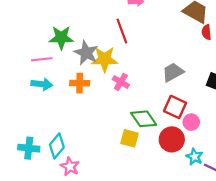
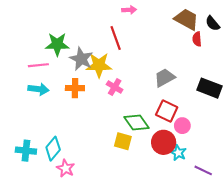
cyan star: (195, 157) -> (178, 153), moved

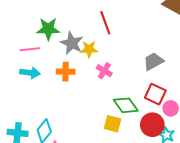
yellow star: (99, 65) -> (89, 49), size x0.7

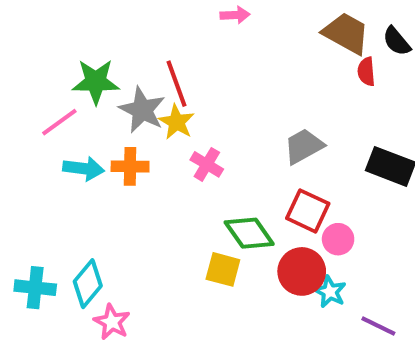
red line: (105, 23) -> (177, 84), moved
pink line: (30, 49) -> (59, 122), turned -30
yellow star: (89, 49) -> (177, 122), turned 30
cyan arrow: (30, 73) -> (84, 168), moved

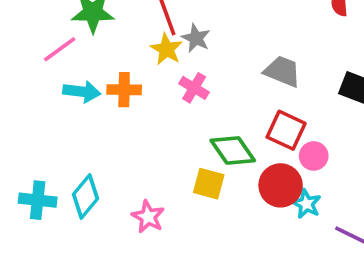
gray star: (142, 110) -> (196, 38), moved, size x0.7
gray trapezoid: (304, 146) -> (282, 71), turned 51
pink star: (112, 322) -> (148, 217), moved

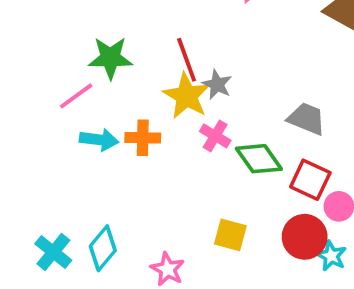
yellow star: (166, 49) -> (187, 96), size x1.4
green diamond: (233, 150) -> (259, 159), moved
cyan cross: (38, 200) -> (53, 252), turned 33

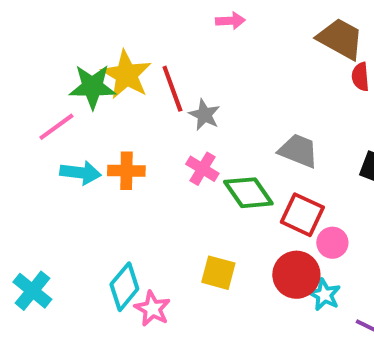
yellow star: (187, 96) -> (126, 75), moved
cyan diamond: (103, 248) -> (124, 287), moved

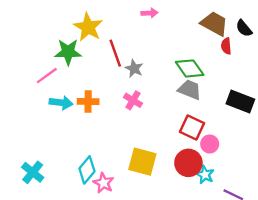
yellow star: (126, 75) -> (88, 27), moved
green diamond: (248, 193) -> (190, 68), moved
yellow square: (218, 273) -> (142, 162), size x1.4

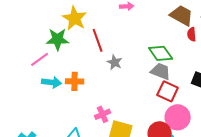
gray star: (134, 68) -> (115, 62), moved
pink cross: (133, 100) -> (103, 114), moved, turned 35
red square: (192, 127) -> (168, 91), moved
pink circle: (210, 144) -> (178, 117), size x1.6

